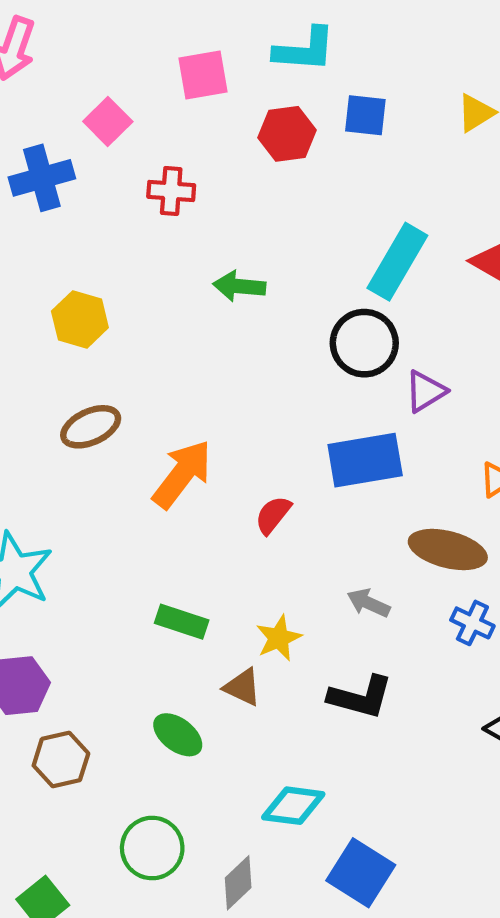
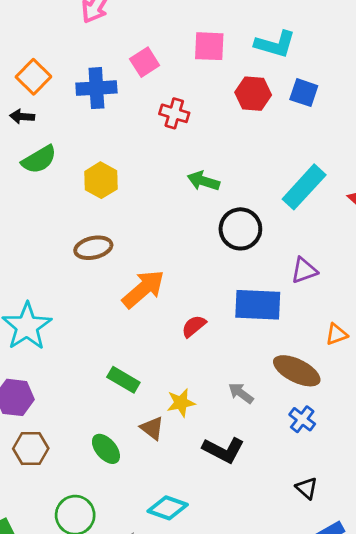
black circle: (364, 343) -> (240, 229), moved

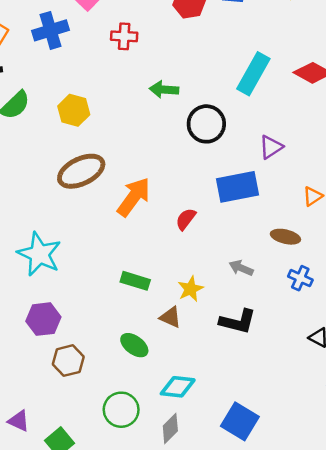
brown ellipse: (93, 248) -> (81, 171), size x1.4
brown ellipse: (297, 371) -> (285, 237), size x0.7
cyan diamond: (168, 508) -> (178, 387), moved

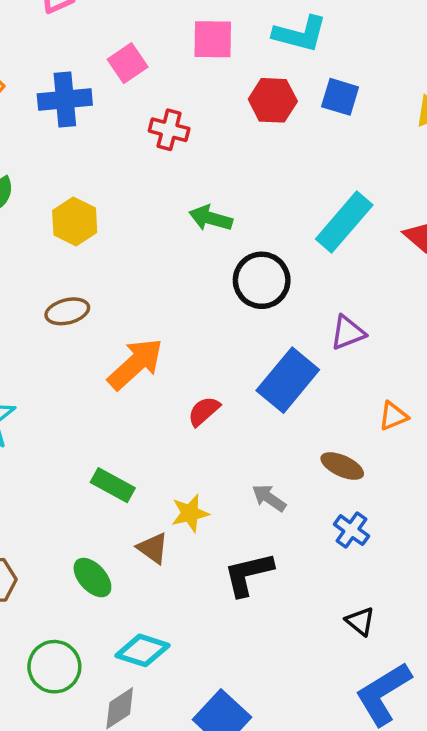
brown ellipse: (81, 171) -> (67, 311), size x0.6
blue rectangle: (237, 187) -> (288, 380), turned -51
black L-shape: (238, 321) -> (248, 574), turned 141

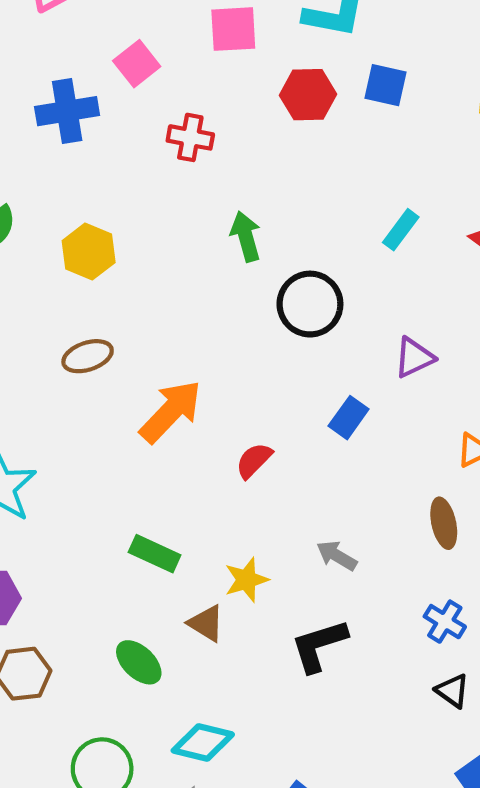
green arrow: (211, 218) -> (246, 236), turned 63
cyan rectangle: (344, 222) -> (401, 230), size x0.6
blue rectangle: (288, 380) -> (349, 418), size x0.6
brown ellipse: (342, 466) -> (444, 523), moved, turned 57
blue cross: (351, 530) -> (445, 622), moved

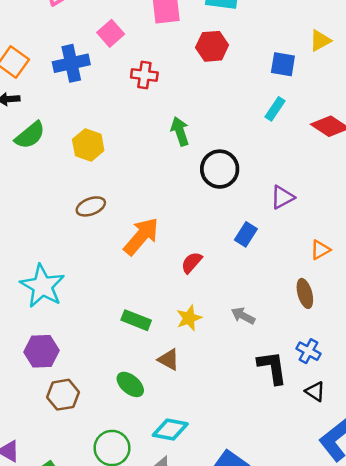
blue square: (386, 85) -> (283, 64), moved
cyan rectangle: (401, 230) -> (275, 109), moved
yellow star: (246, 580) -> (189, 318), moved
black L-shape: (319, 645) -> (272, 367), moved, turned 102

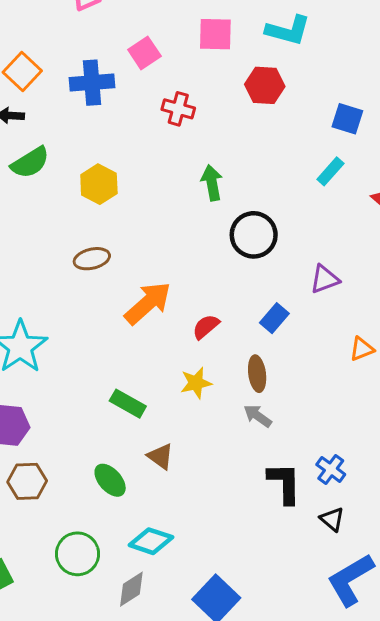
red semicircle: (192, 263) -> (206, 327), moved
brown ellipse: (305, 293) -> (257, 374), moved
yellow star: (189, 318) -> (196, 383), moved

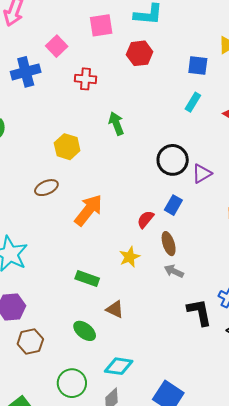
yellow hexagon: (99, 184) -> (67, 147), moved
black circle: (254, 235) -> (173, 160), moved
red semicircle: (206, 327) -> (145, 219), moved

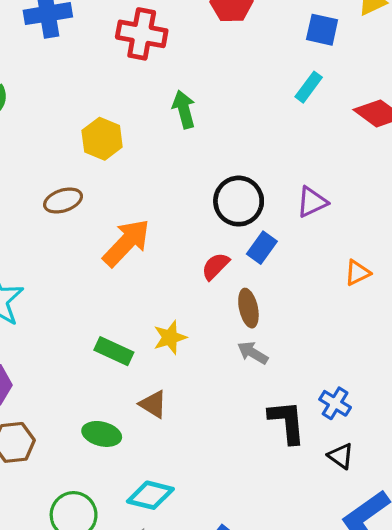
red cross: (86, 79) -> (142, 34), size x1.4
black circle: (173, 160) -> (239, 201), moved
yellow star: (130, 257) -> (170, 337), moved
green ellipse: (85, 331) -> (102, 434), turned -30

